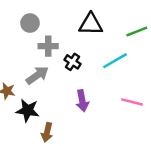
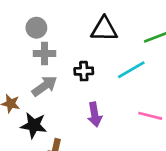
gray cross: (48, 46) -> (45, 53), moved
black cross: (73, 62) -> (84, 71), turned -35

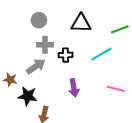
gray circle: (36, 28) -> (39, 20), moved
gray cross: (45, 53) -> (45, 45), moved

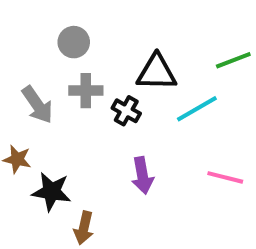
black triangle: (81, 23) -> (157, 72), moved
black cross: (66, 55) -> (126, 111), turned 32
gray arrow: (36, 66) -> (37, 105), moved, turned 90

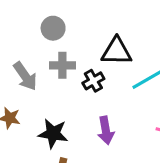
black cross: (126, 111) -> (93, 81), turned 30
black star: (52, 192) -> (53, 134), moved

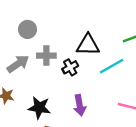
gray circle: (53, 28) -> (28, 29), moved
gray arrow: (25, 76) -> (18, 64), turned -90

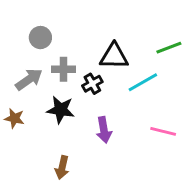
black star: (39, 108) -> (61, 110), moved

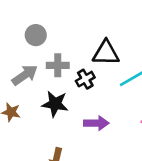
purple arrow: (104, 130) -> (96, 123), turned -80

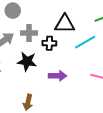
black cross: (85, 79) -> (49, 43), turned 32

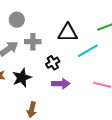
black cross: (49, 43) -> (53, 63), moved, turned -32
black star: (27, 62) -> (22, 78), moved, turned -30

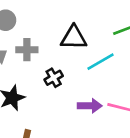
purple arrow: (61, 84) -> (90, 106), moved

